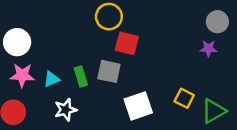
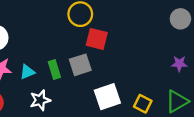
purple star: (208, 48) -> (179, 64), moved
gray square: (109, 71) -> (80, 65), turned -30
yellow square: (184, 98) -> (143, 104), moved

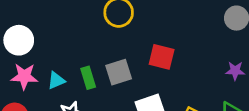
red square: (97, 39) -> (162, 57), moved

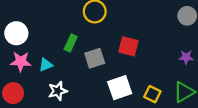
green rectangle: (88, 78) -> (71, 43), moved, turned 42

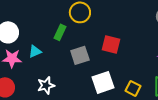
green rectangle: (71, 43) -> (60, 32), moved
cyan triangle: (46, 65) -> (35, 51), moved

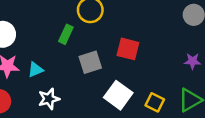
cyan triangle: (35, 51) -> (35, 70), moved
white square: (103, 82) -> (118, 95), turned -35

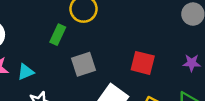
red square: (128, 49) -> (143, 63), moved

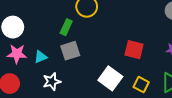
gray square: (84, 64) -> (70, 51), moved

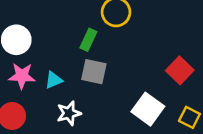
red square: (134, 50) -> (180, 70), turned 30
gray square: (70, 51) -> (94, 72), turned 30

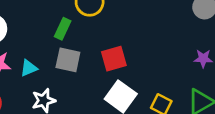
red square: (180, 70) -> (114, 59), moved, turned 30

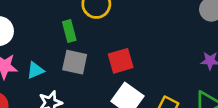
green rectangle: (63, 29) -> (69, 31), turned -40

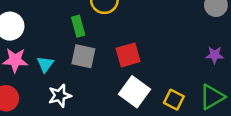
cyan triangle: (35, 70) -> (45, 64), turned -30

